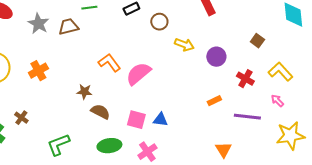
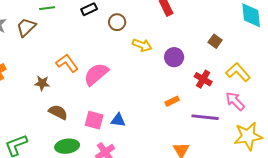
brown trapezoid: (68, 27) -> (26, 27), turned -30
brown star: (84, 92) -> (42, 83), moved
pink arrow: (277, 101) -> (235, 101), size x1.5

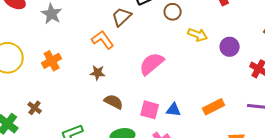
brown trapezoid: (26, 27) -> (122, 17), moved
orange L-shape: (67, 63) -> (103, 40), moved
orange rectangle: (172, 101) -> (214, 107), moved, size x1.5

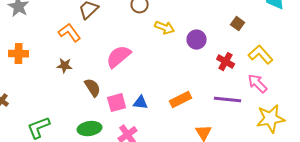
orange cross: (52, 61) -> (19, 54), turned 30
brown semicircle: (114, 102) -> (93, 88), moved, turned 30
pink square: (150, 110) -> (117, 103), turned -30

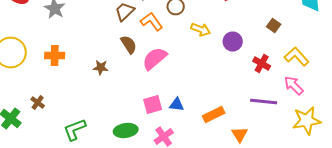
orange L-shape: (70, 33) -> (152, 22), moved
brown semicircle: (93, 88) -> (129, 44), moved
orange rectangle: (181, 100) -> (214, 114), moved

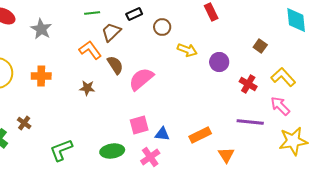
orange L-shape: (152, 22) -> (90, 50), moved
blue triangle: (177, 104) -> (162, 134), moved

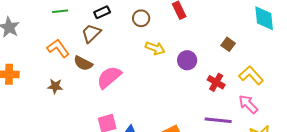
brown circle: (162, 27) -> (141, 18), moved
brown trapezoid: (111, 32) -> (91, 33), moved
brown semicircle: (115, 65) -> (83, 63), turned 150

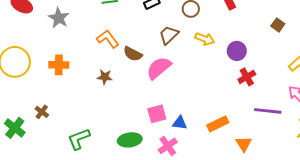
brown trapezoid: (91, 33) -> (169, 35), moved
brown square: (228, 44) -> (278, 25), moved
red cross: (216, 82) -> (247, 77), moved, turned 30

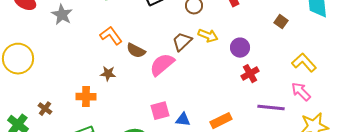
brown trapezoid: (169, 35) -> (182, 42), moved
orange cross: (59, 65) -> (86, 97), moved

